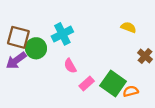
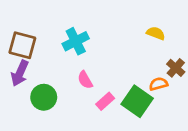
green circle: (36, 48) -> (44, 97), moved
purple arrow: (16, 60) -> (20, 73), turned -30
orange semicircle: (131, 91) -> (158, 84), moved

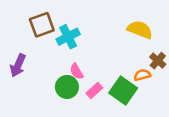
yellow semicircle: (156, 33) -> (140, 30), size x1.5
brown square: (22, 45) -> (42, 25), moved, turned -35
green circle: (44, 97) -> (67, 87), moved

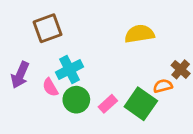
yellow semicircle: (140, 30) -> (139, 34), moved, turned -30
cyan cross: (68, 37) -> (69, 69), moved
pink semicircle: (76, 71) -> (50, 87), moved

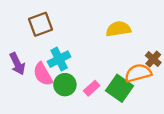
purple arrow: (20, 75) -> (17, 64), turned -50
orange semicircle: (163, 86) -> (138, 73), size x1.6
pink semicircle: (50, 87) -> (43, 74), size x1.5

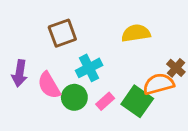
brown square: (41, 24) -> (62, 33), moved
cyan cross: (59, 59) -> (89, 68), moved
purple arrow: (17, 64) -> (20, 73), turned 35

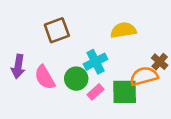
cyan cross: (89, 68) -> (96, 62), moved
green circle: (74, 97) -> (76, 79), moved
green square: (137, 101) -> (125, 92), turned -36

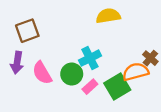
brown square: (57, 30) -> (27, 31), moved
yellow semicircle: (123, 30) -> (108, 16), moved
green square: (125, 92) -> (117, 87), turned -30

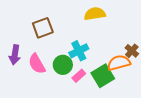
brown square: (27, 31) -> (43, 28), moved

